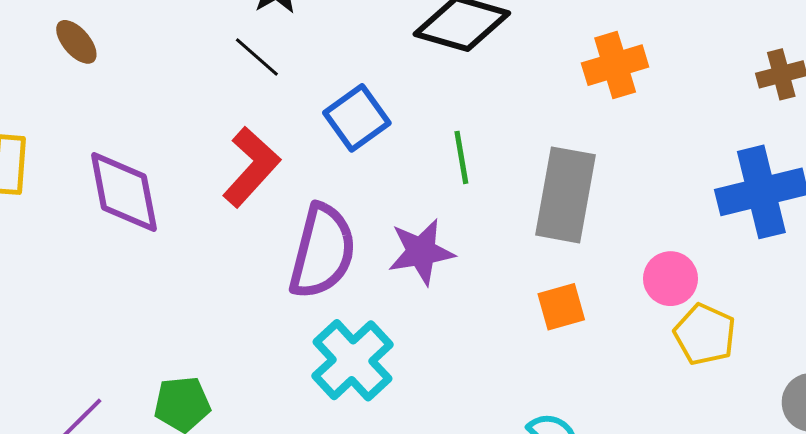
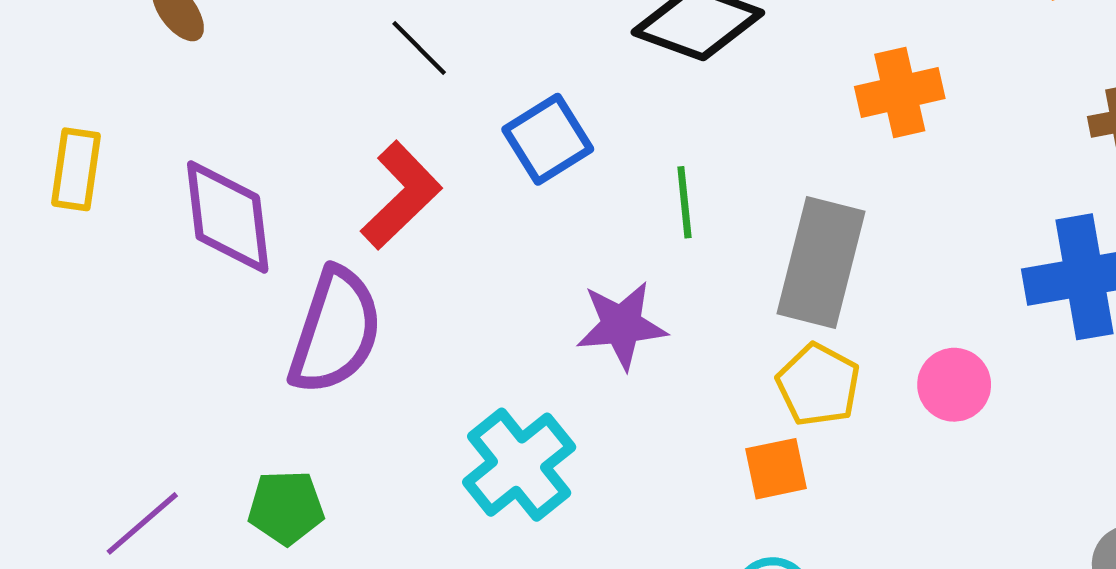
purple semicircle: (322, 251) -> (335, 331), moved
orange square: (561, 307) -> (776, 469), moved
yellow pentagon: (705, 334) -> (818, 385), moved

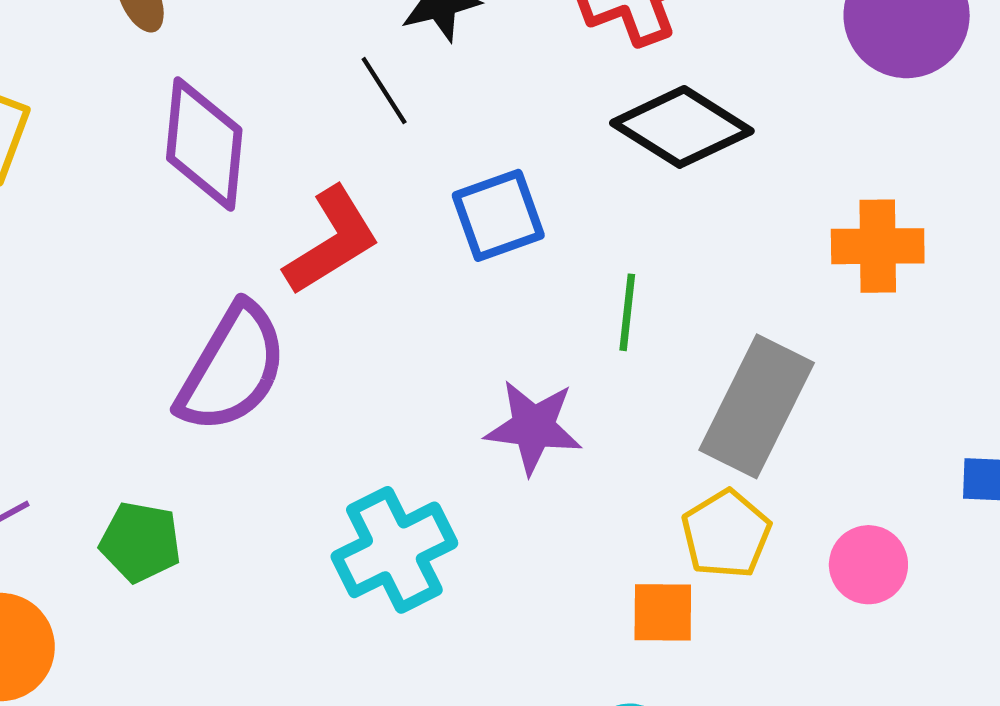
purple diamond: (228, 217) -> (204, 144), moved

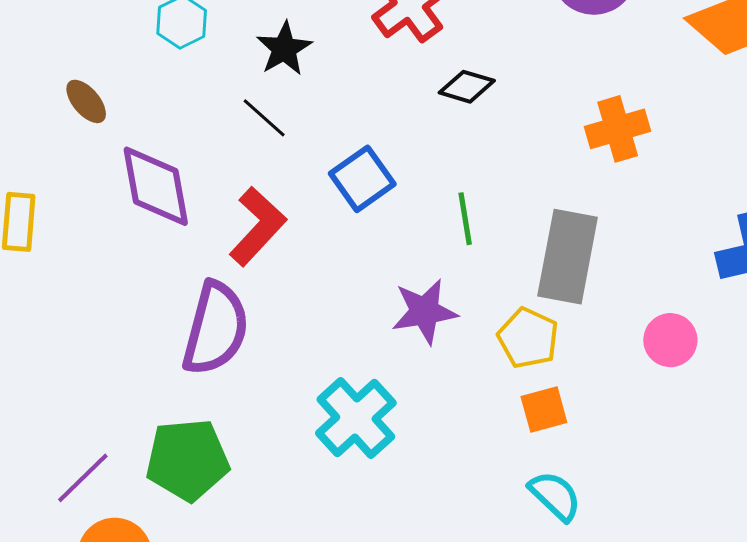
black diamond: (682, 127) -> (467, 87), size x0.6
yellow pentagon: (726, 534) -> (528, 338), moved
green pentagon: (140, 542) -> (187, 460), size x1.5

